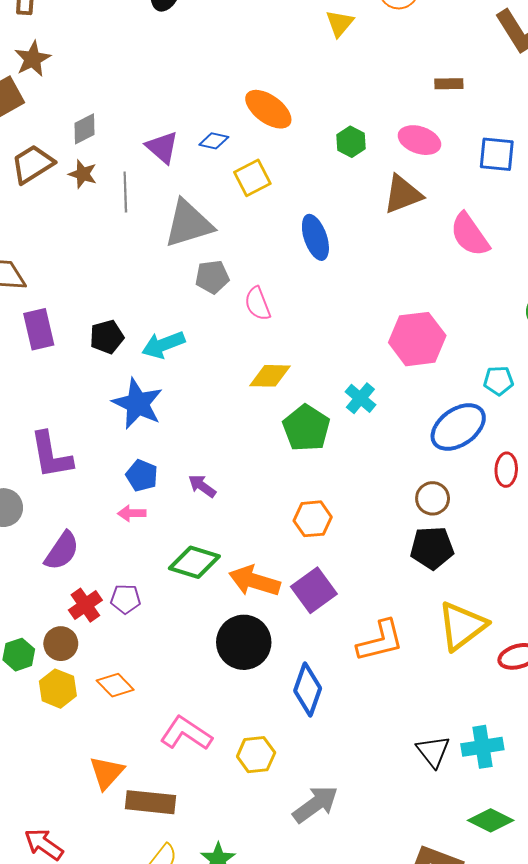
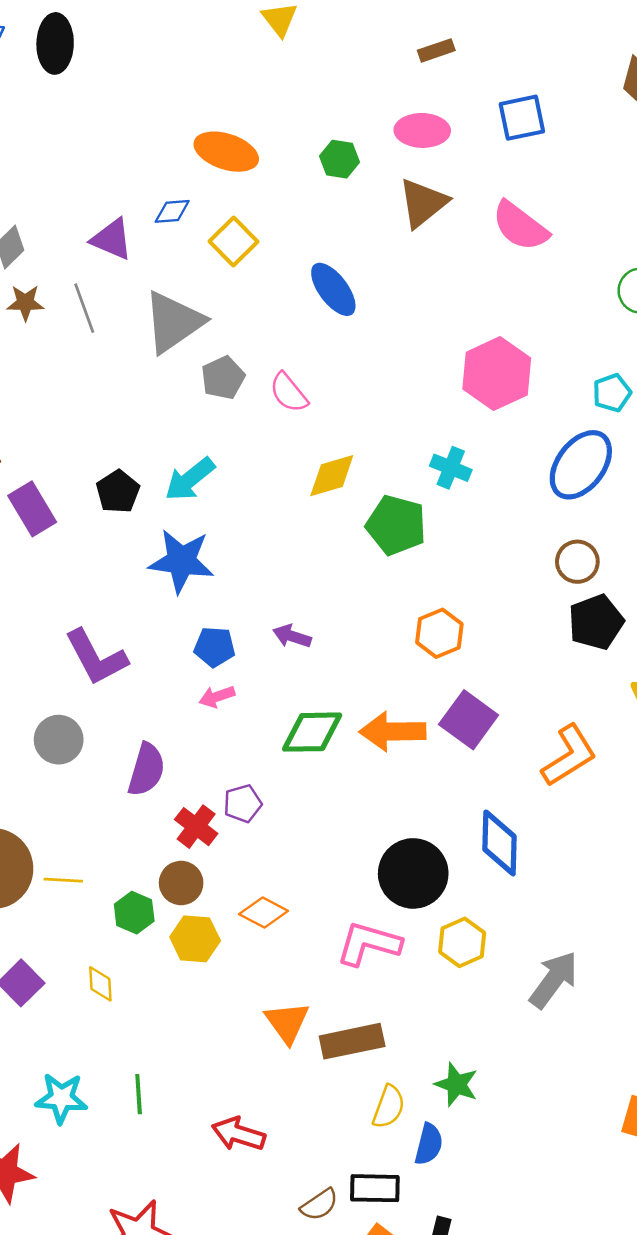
black circle: (244, 642) -> (413, 873), moved

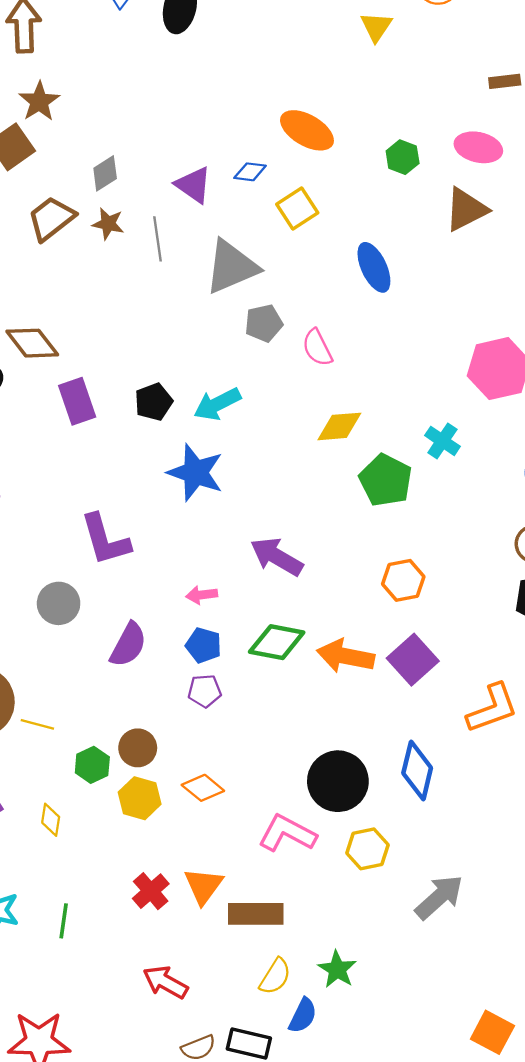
purple arrow: (292, 636) -> (277, 557), size x1.6
blue pentagon: (214, 647) -> (204, 645), moved
red cross: (196, 827) -> (151, 891), moved
red arrow: (238, 1134) -> (165, 982), moved

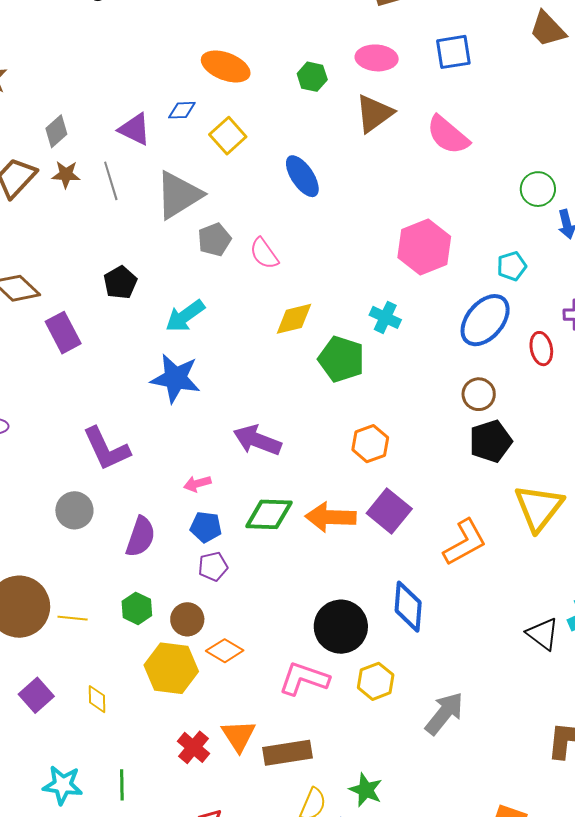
black pentagon: (154, 402) -> (120, 282), moved
brown circle: (138, 748) -> (187, 619), moved
green hexagon: (92, 765) -> (137, 608), moved
yellow hexagon: (140, 798) -> (171, 668), size x1.4

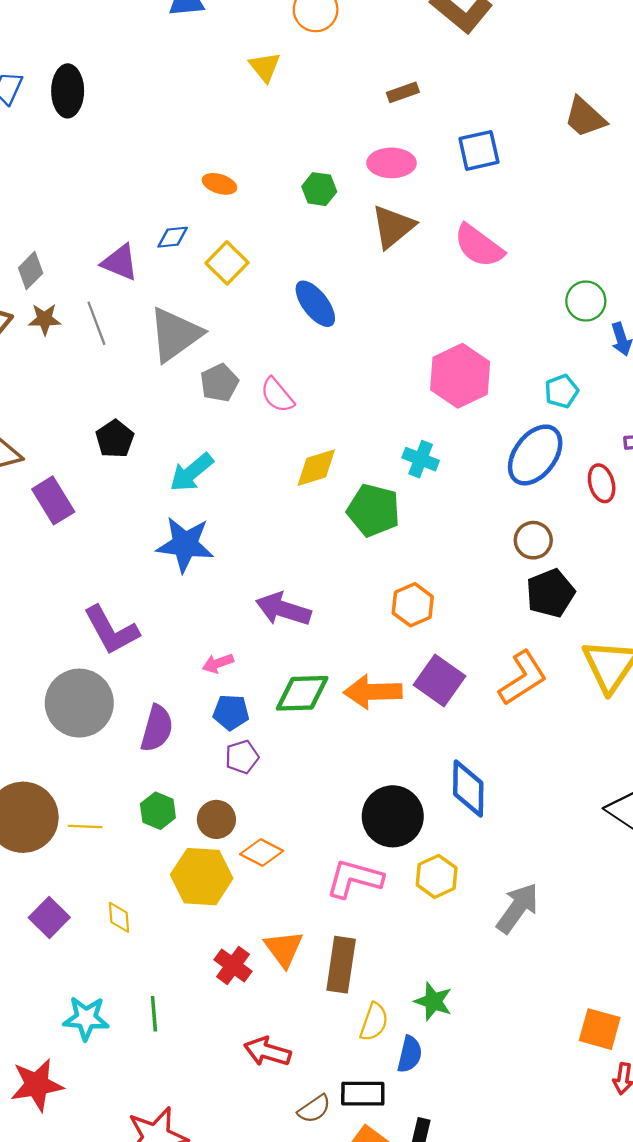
orange ellipse: (226, 66) -> (219, 184), size x0.6
gray circle: (74, 510) -> (79, 703), size x1.6
orange L-shape: (465, 542) -> (523, 678), moved
brown rectangle: (288, 753) -> (341, 965), turned -69

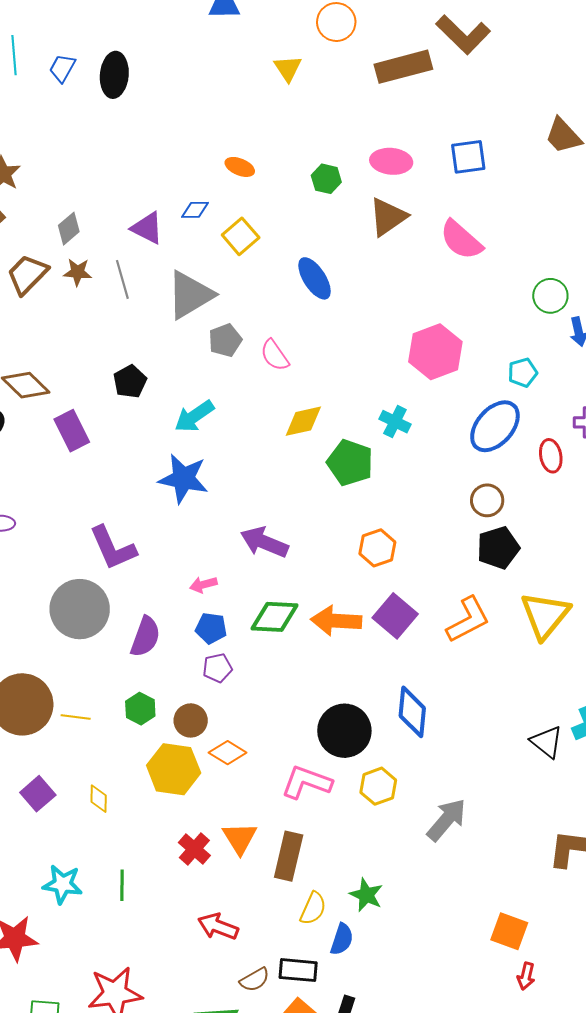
brown rectangle: (403, 92) -> (403, 67), moved, size x2.0

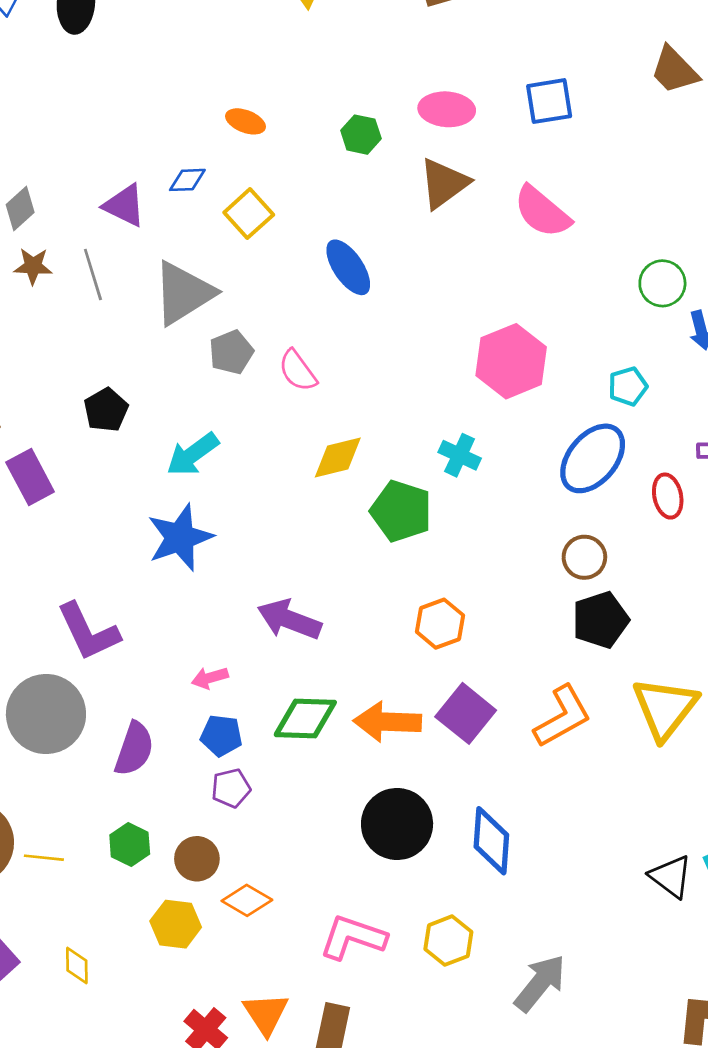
blue star: (183, 479) -> (180, 537), turned -30
black circle: (344, 731) -> (397, 824), moved
yellow hexagon: (174, 769) -> (176, 924), size x0.7

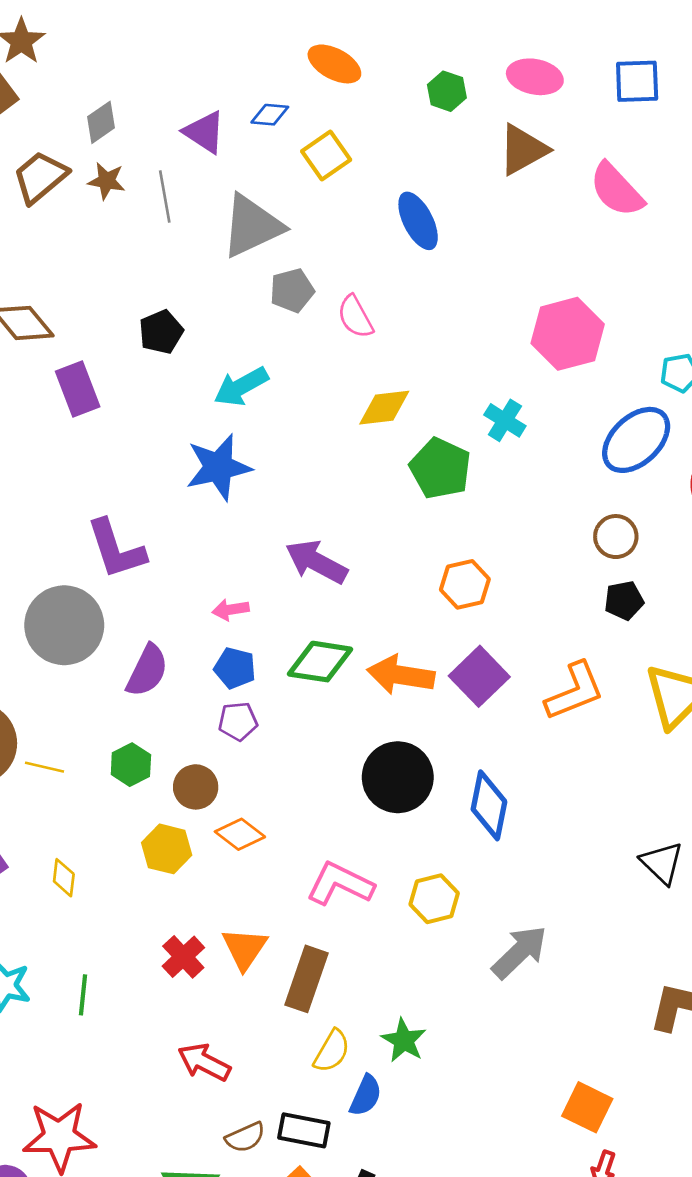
orange ellipse: (245, 121) -> (334, 64), size x1.4
black pentagon: (600, 620) -> (624, 600), size x0.7

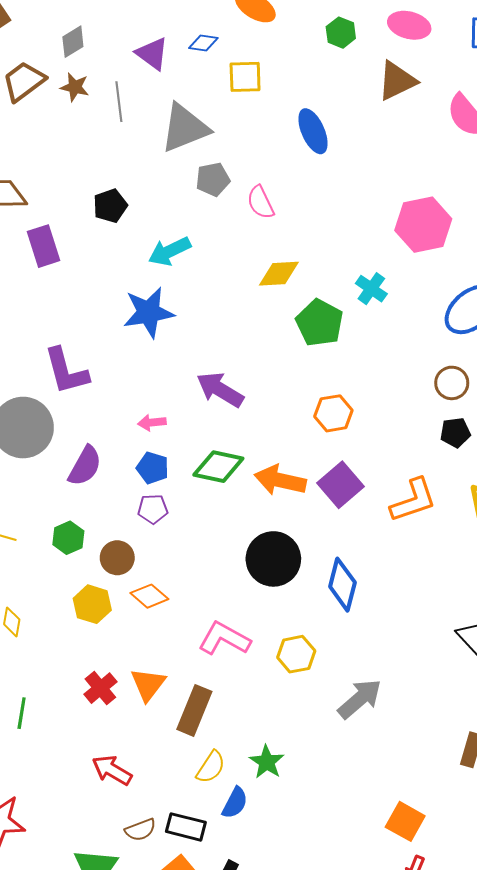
yellow square: (326, 156) -> (245, 77), turned 30

